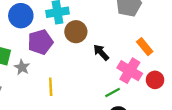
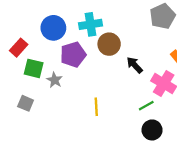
yellow line: (51, 87) -> (96, 107), moved

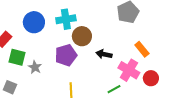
purple pentagon: (73, 55) -> (66, 55), moved
black arrow: (135, 65) -> (104, 54), turned -35

